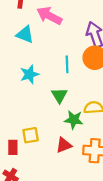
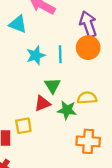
cyan star: (29, 74) -> (36, 55), moved
red triangle: (64, 145) -> (42, 103), moved

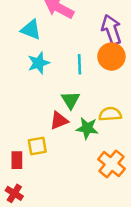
cyan star: (36, 55) -> (39, 63), moved
orange cross: (88, 141) -> (111, 164), turned 35

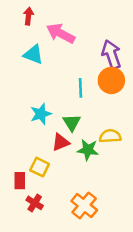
cyan star: (39, 63) -> (41, 114), moved
yellow square: (37, 146) -> (40, 167), turned 36
orange cross: (111, 164) -> (84, 205), moved
red cross: (14, 193) -> (35, 203), moved

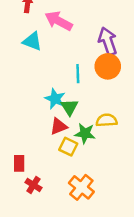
cyan star: (41, 114) -> (55, 99), moved, turned -30
yellow square: (40, 167) -> (68, 147), moved

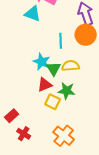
cyan triangle: (32, 41) -> (33, 14), moved
yellow semicircle: (107, 120) -> (71, 66), moved
red rectangle: (19, 163) -> (12, 116), turned 48

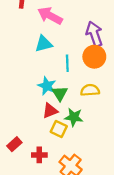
cyan triangle: (33, 14) -> (44, 44), moved, turned -36
yellow semicircle: (71, 66) -> (90, 90), moved
red cross: (24, 134) -> (39, 155), moved, turned -32

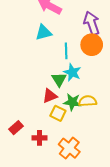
cyan star: (47, 86) -> (72, 72), moved
yellow semicircle: (90, 90) -> (88, 101), moved

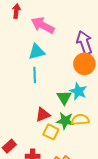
cyan line: (66, 51) -> (35, 75), moved
cyan star: (72, 72) -> (78, 91), moved
green triangle: (59, 80) -> (64, 97), moved

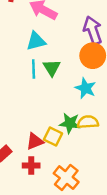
green triangle: (64, 97) -> (52, 68), moved
red triangle: (43, 115) -> (35, 141), moved

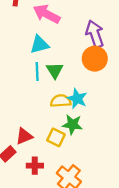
cyan star: (85, 88) -> (77, 99), moved
yellow semicircle: (88, 122) -> (61, 101), moved
red triangle: (35, 141) -> (24, 136), moved

